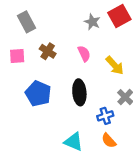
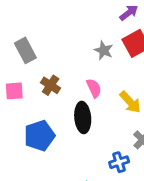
black ellipse: (79, 92) -> (83, 117), moved
blue pentagon: (38, 94) -> (39, 136), turned 30

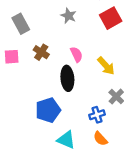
gray star: (104, 50) -> (69, 16), moved
blue pentagon: (39, 136) -> (48, 110), moved

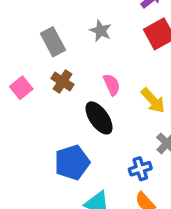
gray rectangle: (21, 24) -> (53, 42), moved
pink square: (12, 57) -> (21, 88), turned -35
black ellipse: (67, 78) -> (99, 118), turned -30

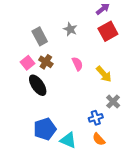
pink square: (21, 88) -> (27, 63), moved
black ellipse: (99, 118) -> (38, 85), moved
blue pentagon: (72, 162) -> (45, 129), moved

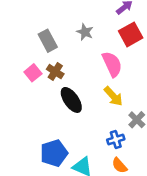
pink semicircle: (77, 64) -> (112, 64), moved, size x1.5
yellow arrow: (104, 74) -> (113, 96), moved
black ellipse: (38, 85) -> (71, 100), moved

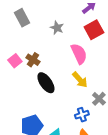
gray rectangle: (48, 41) -> (22, 18), moved

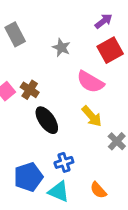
pink semicircle: (79, 54) -> (90, 82), turned 145
blue cross: (82, 115) -> (64, 162), moved

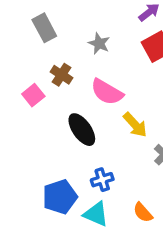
pink semicircle: (90, 82) -> (107, 92), moved
brown cross: (30, 90) -> (61, 75), moved

